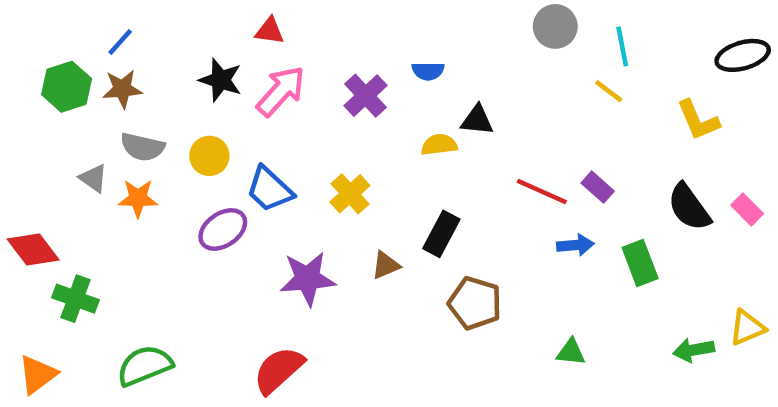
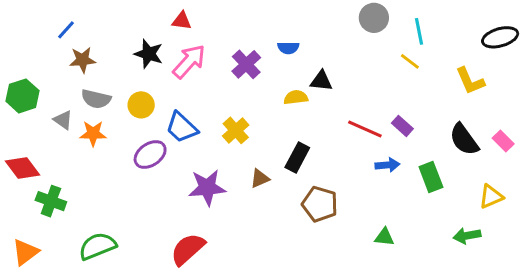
blue line: (120, 42) -> (66, 30), moved
green hexagon: (67, 87) -> (22, 96), moved
yellow triangle: (747, 328) -> (491, 197), moved

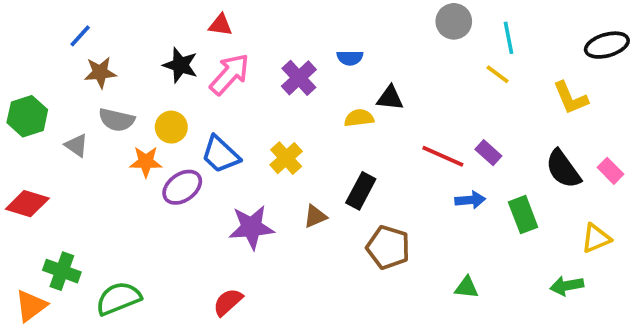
orange star: (93, 133) -> (146, 162), moved
red diamond: (22, 168) -> (27, 204), turned -36
green cross: (51, 201) -> (62, 271), moved
red semicircle: (188, 249) -> (228, 302), size x0.7

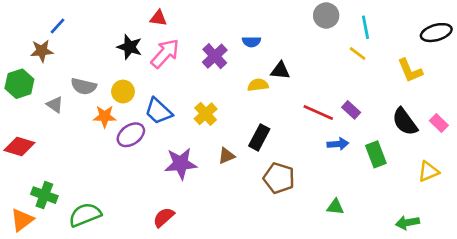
brown star: (100, 72) -> (42, 51), moved
green arrow: (567, 286) -> (407, 223), moved

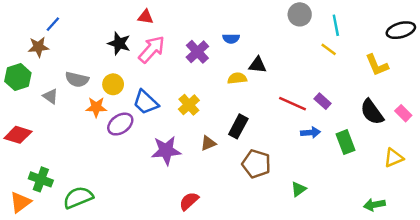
green triangle: (335, 207) -> (299, 189), moved, turned -42
red semicircle: (164, 217) -> (189, 201), moved

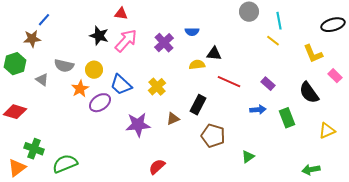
red line: (292, 104) -> (229, 82), moved
orange star: (96, 107) -> (80, 89), turned -30
pink rectangle: (403, 113) -> (335, 76), moved

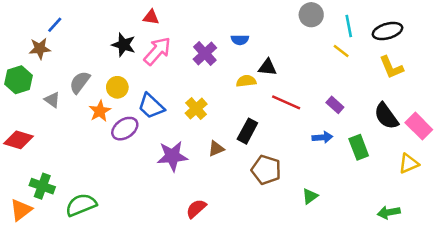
black ellipse: (333, 25) -> (387, 31), moved
gray semicircle: (64, 66) -> (80, 82), turned 114
pink rectangle: (335, 76) -> (419, 126), moved, size x1.5

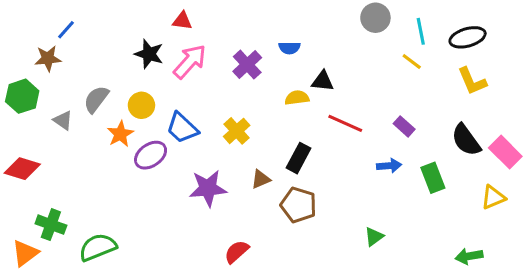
brown pentagon: (266, 170) -> (298, 205), moved

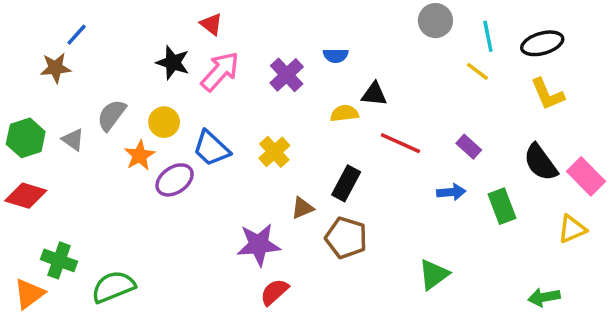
red triangle: (182, 21) -> (211, 24), turned 30
green hexagon: (22, 96) -> (26, 138), moved
purple star: (208, 188) -> (259, 245), moved
green triangle: (374, 237) -> (434, 274), size x1.4

